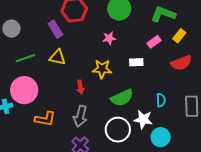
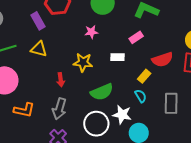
yellow rectangle: (179, 36) -> (144, 76), moved
cyan semicircle: (161, 100) -> (141, 96), turned -32

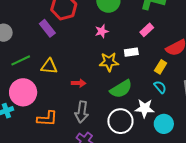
yellow triangle: (39, 49) -> (49, 66), moved
yellow star: (83, 62) -> (109, 62), moved
red arrow: (61, 80) -> (79, 83), turned -72

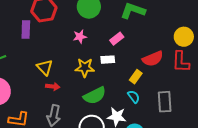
purple rectangle: (47, 28) -> (26, 29), turned 36
pink rectangle: (147, 30) -> (117, 39), moved
yellow triangle: (49, 66) -> (45, 67), moved, turned 36

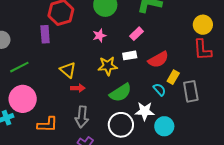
red semicircle: (153, 59) -> (158, 60), moved
yellow rectangle: (136, 77) -> (173, 77), moved

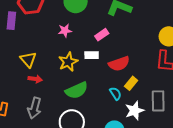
yellow star: (108, 66) -> (68, 62), turned -30
gray rectangle: (191, 91) -> (158, 101), moved
white star: (145, 111) -> (135, 111), moved, turned -30

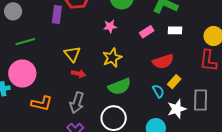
white rectangle: (92, 55) -> (175, 30), moved

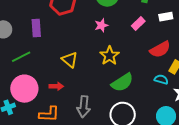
purple rectangle: (57, 14) -> (36, 28), moved
red arrow: (79, 74) -> (56, 86), moved
cyan semicircle: (158, 91) -> (161, 79), turned -32

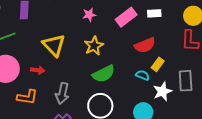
pink rectangle: (138, 24) -> (126, 17), size x1.5
yellow triangle: (70, 60) -> (54, 45), size x1.4

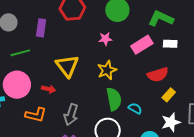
green semicircle: (104, 74) -> (114, 99), turned -80
cyan semicircle: (143, 75) -> (135, 108), moved

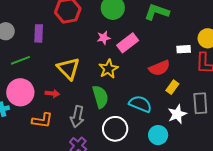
white rectangle: (170, 44) -> (184, 49), moved
pink rectangle: (142, 45) -> (128, 43), moved
green semicircle: (114, 99) -> (100, 97), moved
cyan semicircle: (135, 108) -> (140, 104), size x1.6

